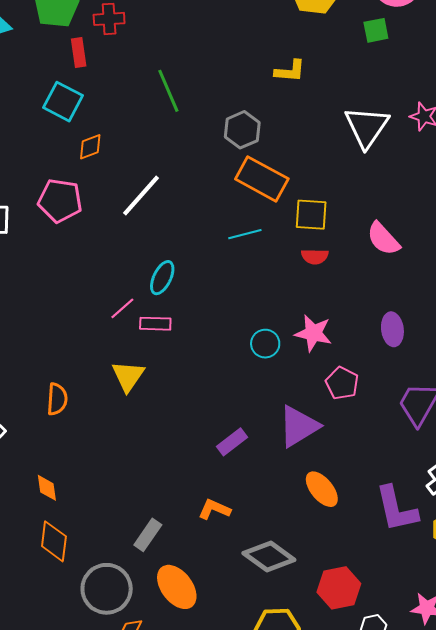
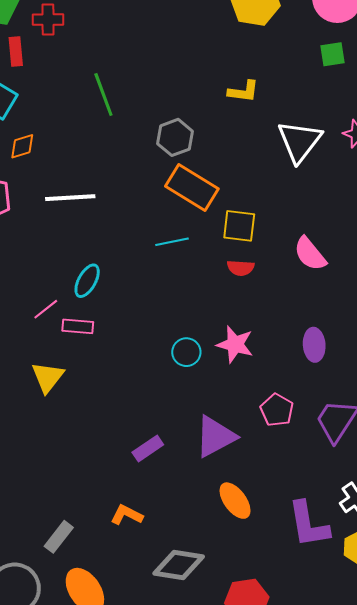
green square: (376, 30) -> (332, 54), moved
yellow L-shape: (290, 71) -> (243, 91), moved
white line: (141, 195) -> (70, 198), turned 42
pink pentagon: (342, 383) -> (277, 410), moved
gray diamond: (269, 556) -> (179, 565), turned -30

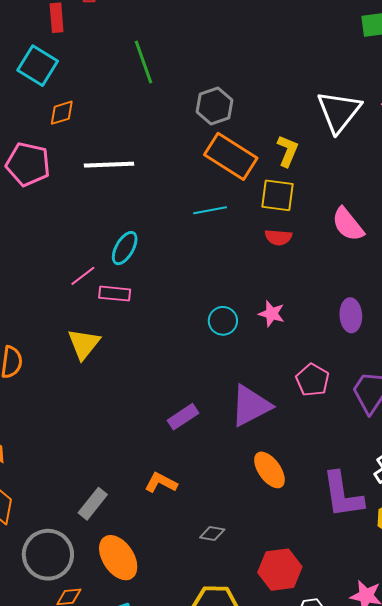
yellow L-shape: (243, 91) -> (288, 151), moved, turned -76
pink star: (235, 344) -> (272, 314), size x0.7
gray diamond: (179, 565) -> (212, 533), size x0.5

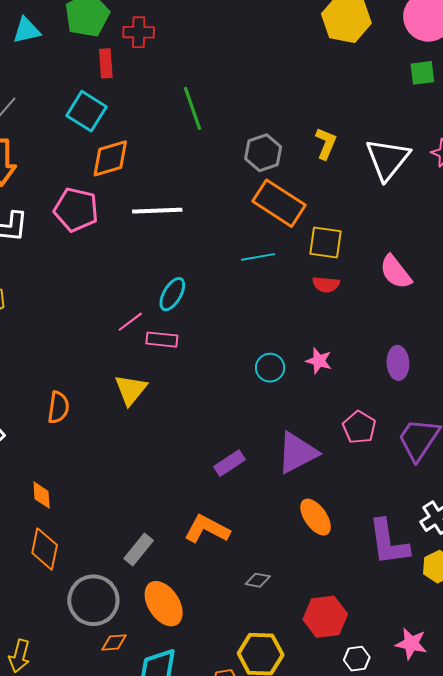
orange diamond: (62, 113) -> (110, 158), size x1.5
yellow L-shape: (288, 151) -> (326, 143), moved
orange L-shape: (161, 483) -> (207, 529), size x1.4

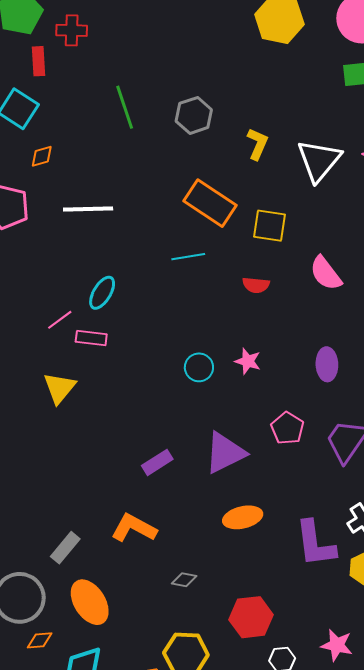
gray hexagon: (263, 153) -> (194, 115), moved
orange diamond: (110, 158) -> (42, 156), size x0.6
yellow square: (325, 242) -> (270, 226), moved
orange ellipse: (316, 517) -> (243, 517), turned -69

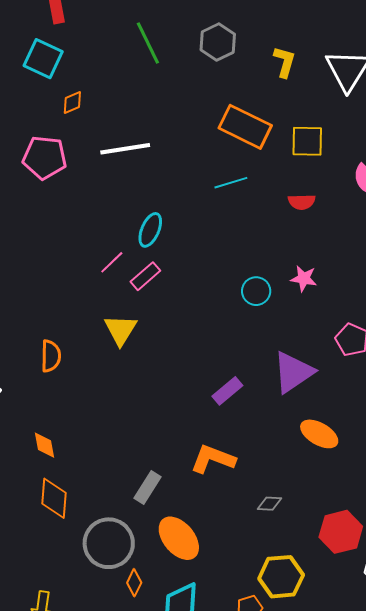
pink rectangle: (91, 338) -> (145, 276), turned -40
orange ellipse: (243, 517) -> (319, 434), turned 51
orange diamond: (40, 640) -> (134, 583), turned -52

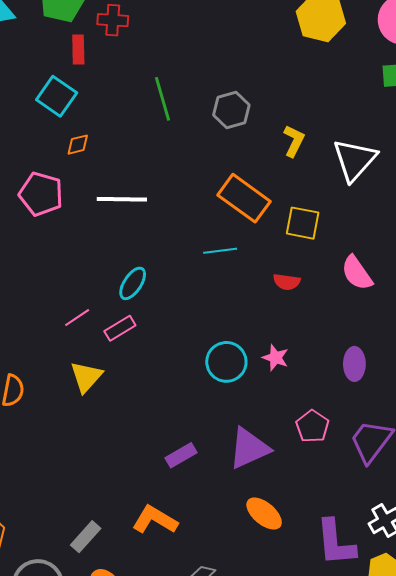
pink line: (112, 262) -> (77, 318), moved
cyan circle: (256, 291) -> (226, 362), size x1.4

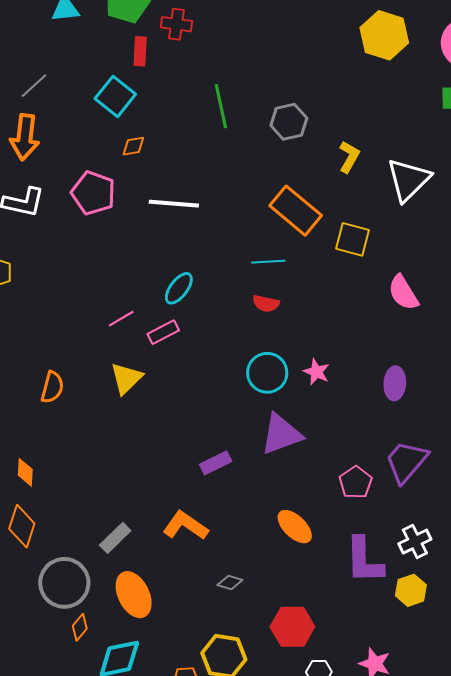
red semicircle: (287, 282) -> (266, 303), moved
pink pentagon: (312, 426) -> (356, 482), moved
purple triangle: (249, 448) -> (281, 434), moved

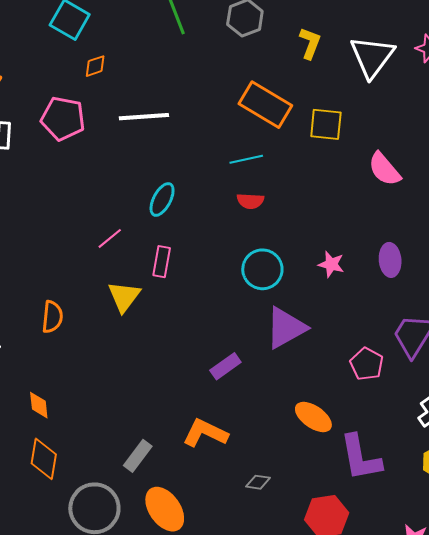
pink rectangle: (163, 332) -> (162, 262), moved, turned -44
pink star: (316, 372) -> (331, 264), moved
purple L-shape: (364, 560) -> (360, 458), moved

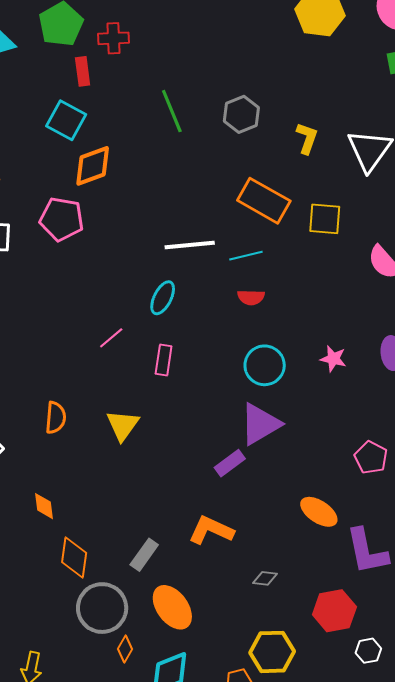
orange diamond: (95, 66) -> (93, 166), size x1.8
white line: (144, 117) -> (190, 245), moved
yellow triangle: (124, 297) -> (123, 425), moved
purple triangle: (286, 328) -> (260, 424), moved
orange diamond: (44, 459) -> (74, 557), moved

